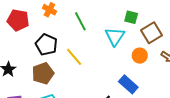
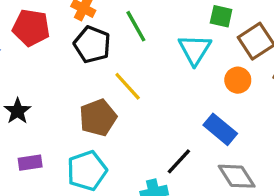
black pentagon: (46, 45) -> (92, 45), moved
brown pentagon: (43, 73) -> (98, 118), moved

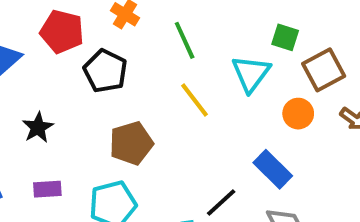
black pentagon: (92, 45) -> (105, 71), moved
yellow line: (128, 86) -> (194, 100), moved

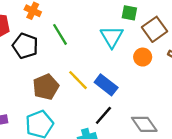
green line: (185, 40) -> (60, 34), moved
yellow line: (194, 100) -> (78, 80), moved
blue rectangle: (273, 169) -> (106, 85), moved

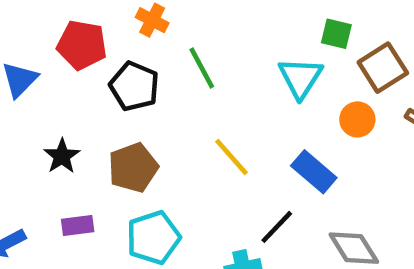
blue rectangle: (106, 85) -> (314, 172), moved
brown pentagon: (46, 87) -> (133, 168), moved

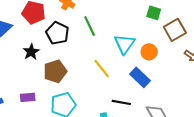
cyan triangle: (300, 78) -> (124, 44), moved
orange circle: (357, 119) -> (149, 52), moved
black star: (62, 156) -> (31, 52), moved
black line: (277, 227) -> (121, 102), turned 54

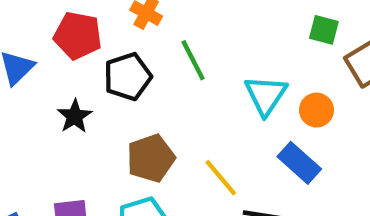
black pentagon: (57, 33) -> (128, 77), turned 30
yellow line: (102, 68) -> (221, 178), moved
brown pentagon: (55, 71) -> (151, 158), moved

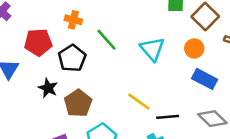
orange circle: (316, 110) -> (194, 48), moved
brown pentagon: (151, 158) -> (78, 103), moved
blue rectangle: (299, 163) -> (205, 79), moved

